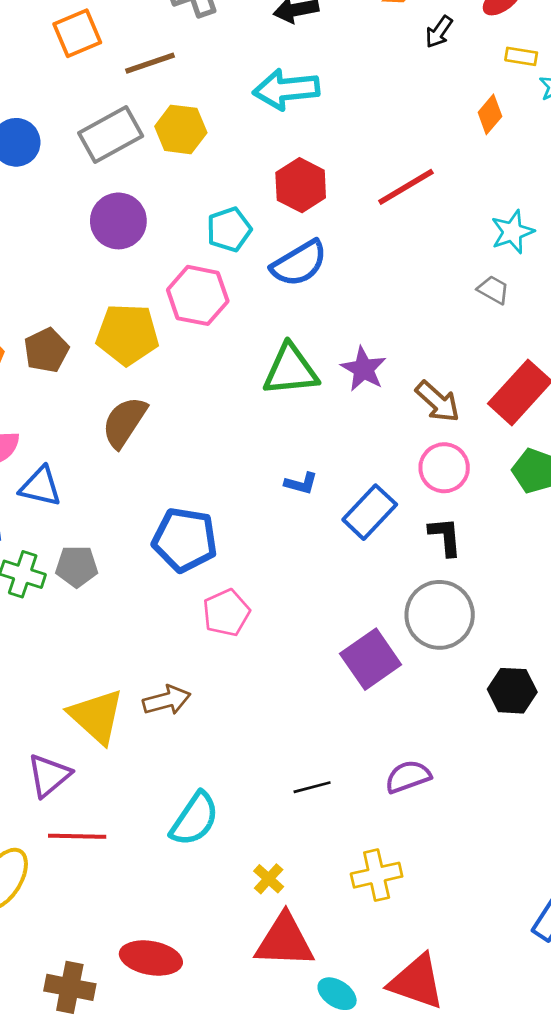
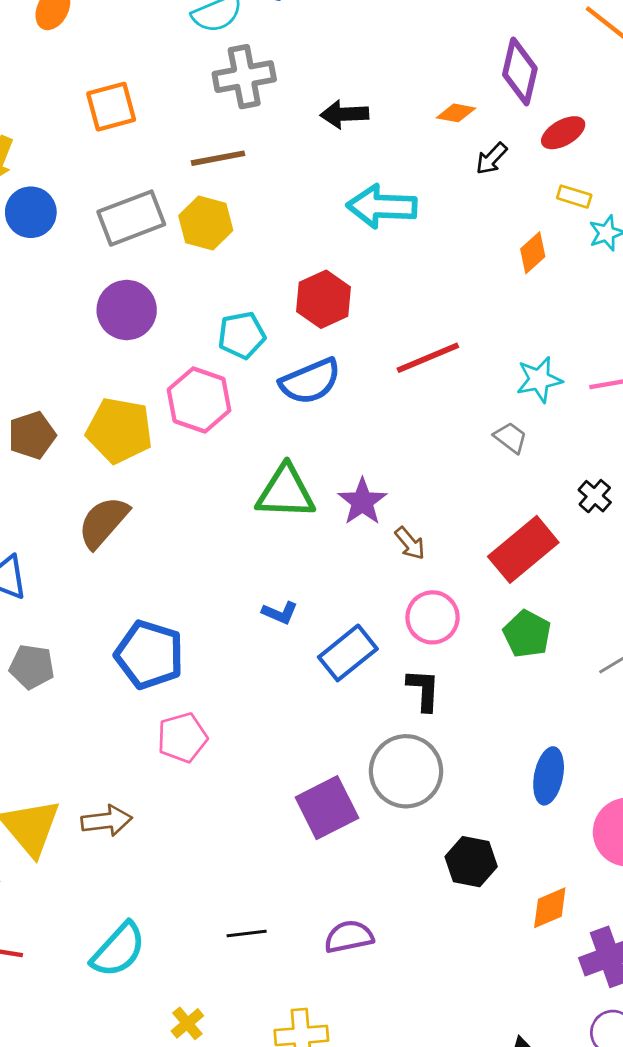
brown line: (150, 63) -> (218, 158), moved
cyan arrow: (286, 89) -> (382, 206), moved
red line: (406, 187) -> (428, 358), moved
brown arrow: (438, 402) -> (410, 543), moved, size x0.7

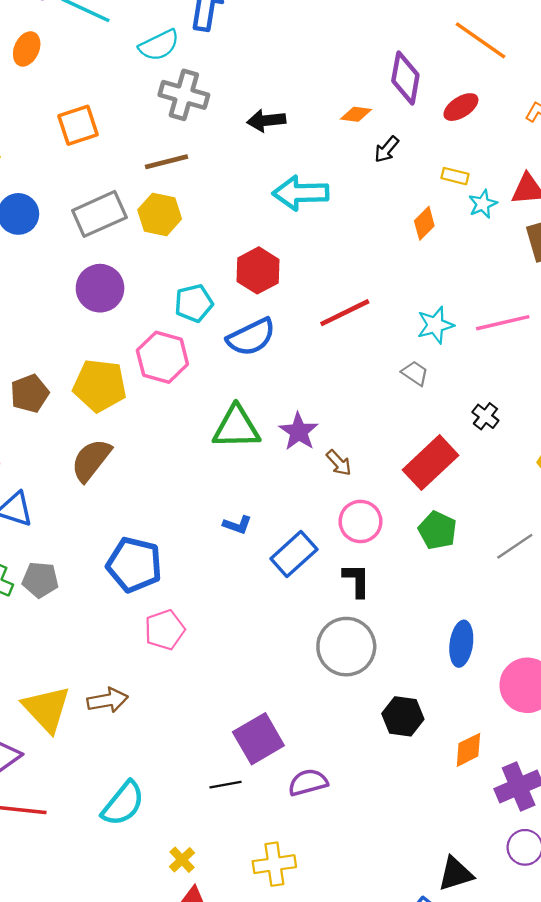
gray cross: (244, 77) -> (184, 95), turned 30
red ellipse: (563, 133) -> (461, 107), moved
purple square: (327, 808) -> (258, 739), moved

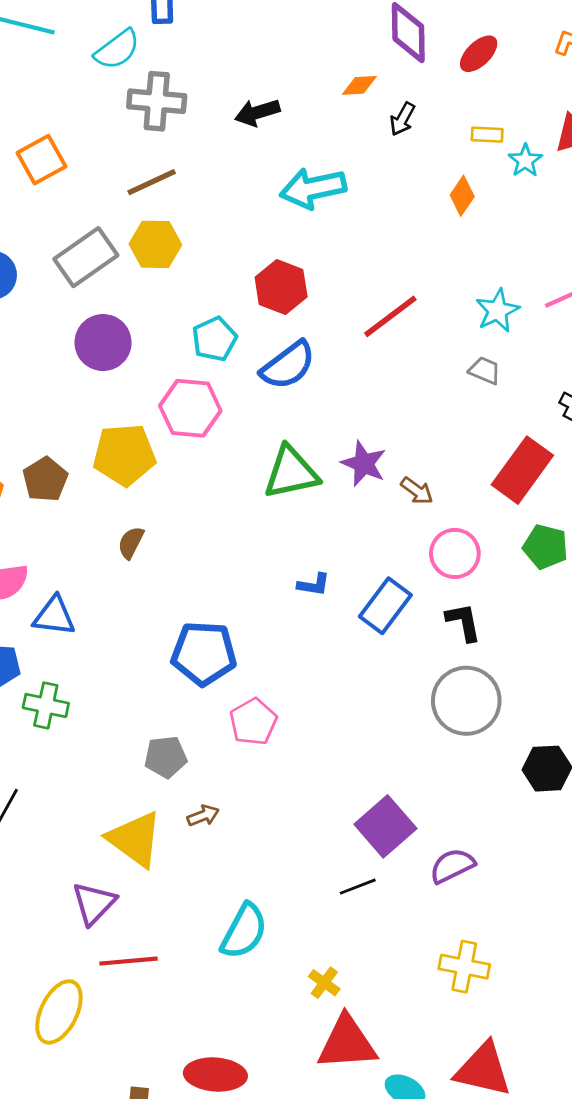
brown semicircle: (91, 460) -> (131, 543), size x0.6
gray pentagon: (40, 580) -> (166, 757), moved
brown arrow: (108, 700) -> (203, 816), size x0.7
yellow cross: (274, 864) -> (464, 967), moved, turned 30

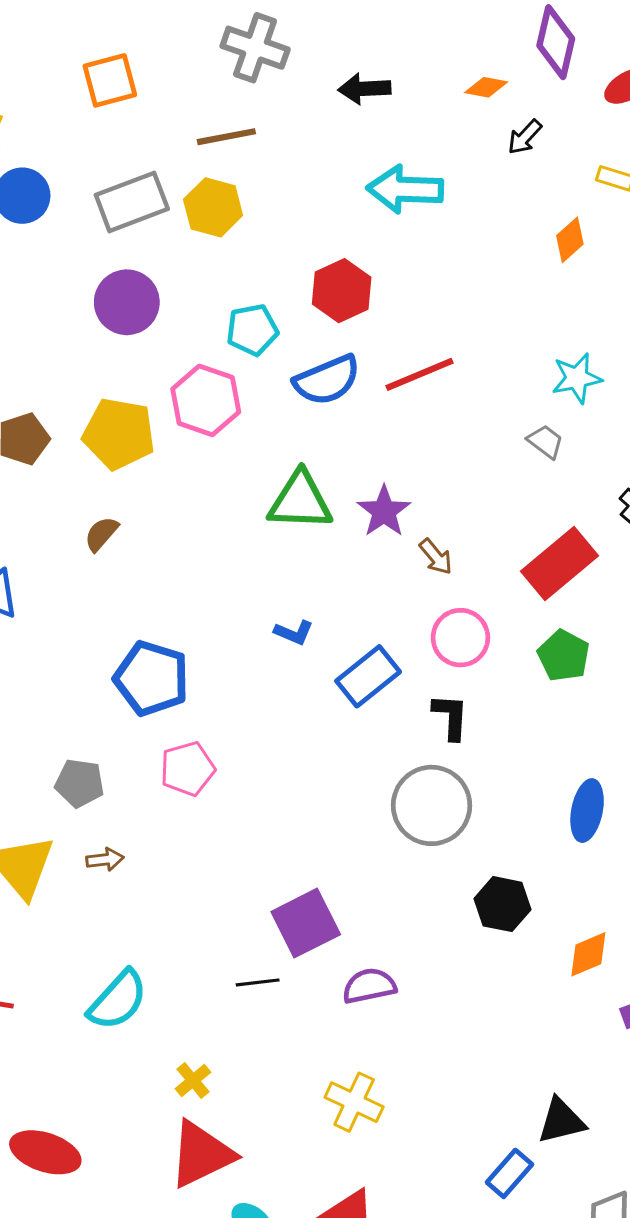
red line: (390, 316) -> (419, 374), moved
red triangle: (347, 1043) -> (201, 1154), turned -36

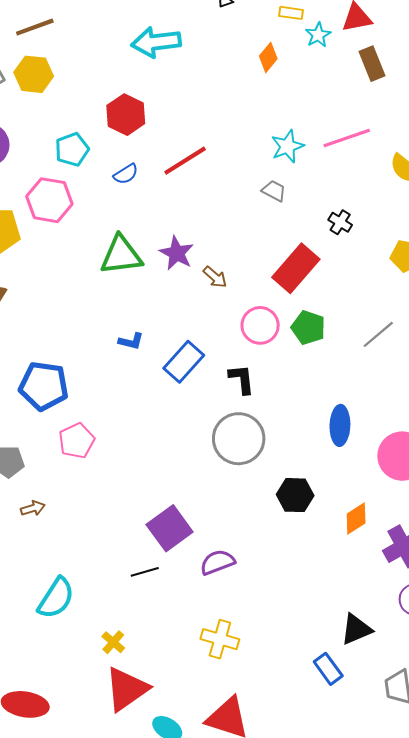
blue semicircle: (327, 380) -> (126, 174), size x0.6
pink circle: (460, 638) -> (260, 325), moved
blue rectangle: (509, 1173) -> (328, 669), turned -68

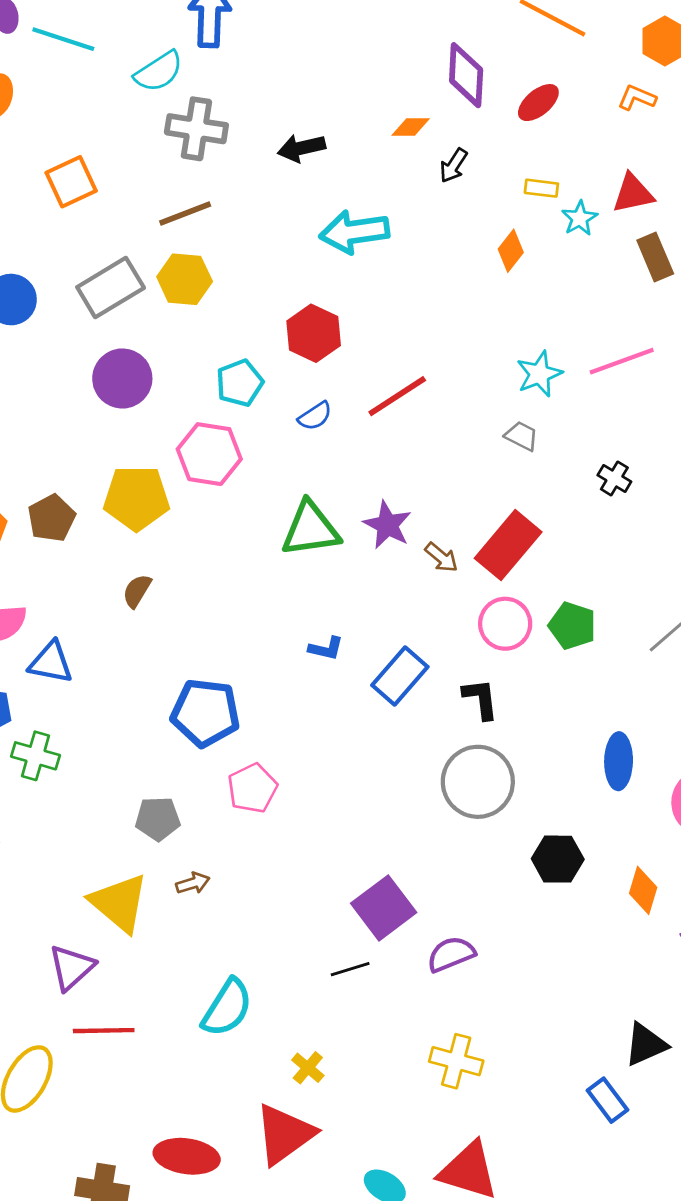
red rectangle: (296, 268) -> (508, 545), moved
orange diamond: (356, 518) -> (643, 890), turned -40
red triangle: (126, 689) -> (284, 1134), moved

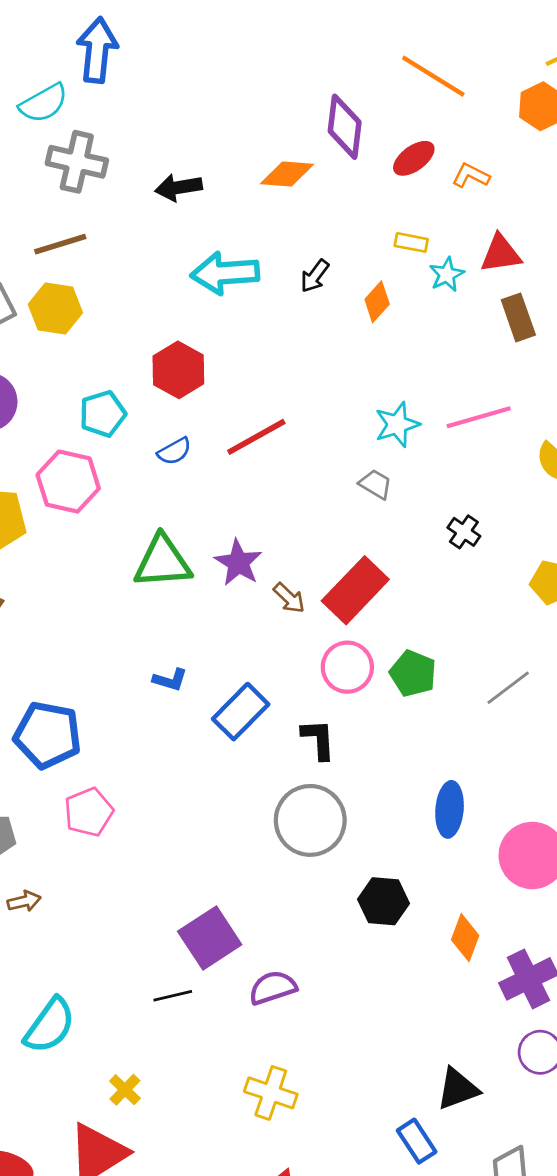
orange L-shape: (637, 98) -> (471, 176), moved
orange diamond: (411, 127) -> (287, 174), size x1.4
black arrow: (453, 166) -> (315, 276), moved

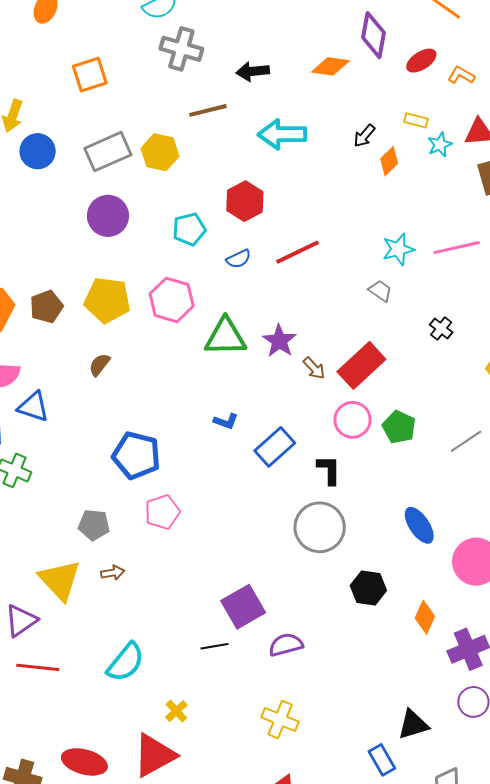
brown line: (60, 244) -> (208, 110), moved
black arrow: (315, 276) -> (364, 136), moved
pink hexagon: (68, 482) -> (172, 300), moved
blue ellipse: (450, 809) -> (419, 525), turned -42

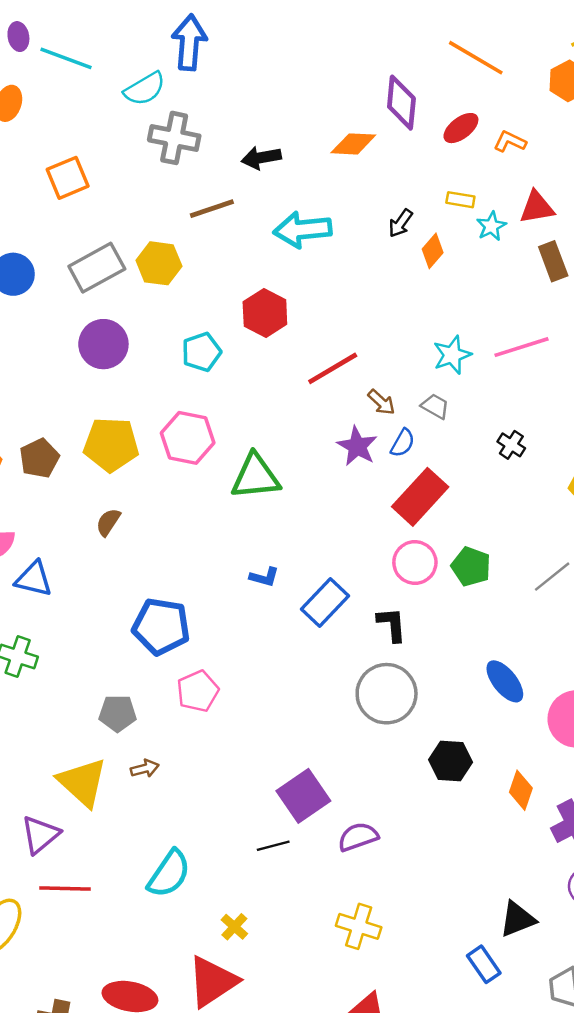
blue semicircle: (239, 259) -> (403, 443), moved, turned -30
purple star: (279, 341) -> (357, 446), moved
brown arrow: (314, 368) -> (381, 402), moved

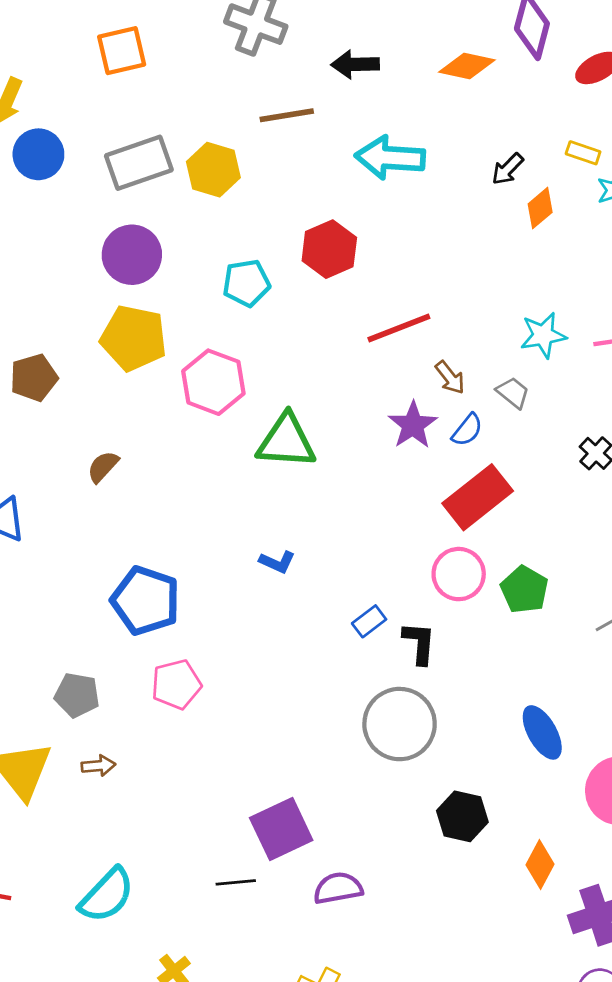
yellow pentagon: (111, 445) -> (134, 338), moved
blue rectangle: (325, 602) -> (369, 621), moved, size x0.6

